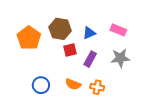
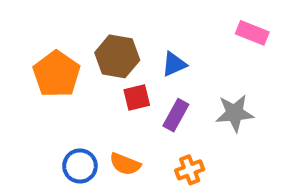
pink rectangle: (118, 30) -> (252, 33), moved
orange semicircle: (73, 84) -> (125, 164), moved
orange cross: (97, 87) -> (190, 170), turned -32

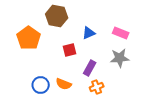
pink rectangle: (252, 33) -> (121, 33), moved
brown hexagon: (117, 56) -> (57, 16), moved
purple rectangle: (176, 115) -> (90, 68), moved

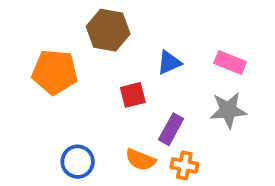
orange pentagon: (29, 38) -> (55, 72), turned -30
orange semicircle: (64, 84) -> (141, 160), moved
orange cross: (97, 87) -> (184, 165), turned 32

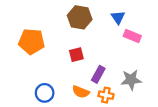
brown hexagon: (108, 30) -> (80, 17), moved
blue triangle: (169, 62) -> (118, 17), moved, turned -40
gray star: (228, 110) -> (131, 80), moved

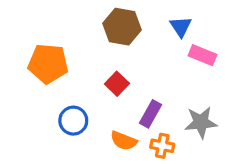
red square: (76, 55) -> (117, 84), turned -32
blue circle: (45, 93) -> (73, 121), moved

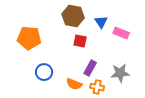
blue triangle: (181, 27) -> (101, 22), moved
red square: (117, 84) -> (80, 41), moved, turned -32

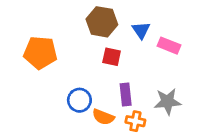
purple rectangle: (90, 68) -> (126, 95), turned -35
blue circle: (44, 72) -> (79, 100), moved

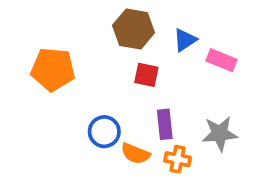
blue triangle: (141, 30) -> (185, 40), turned 30

